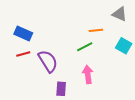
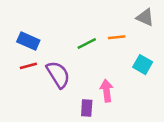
cyan square: (124, 46) -> (143, 65), moved
green line: (85, 47) -> (87, 43), moved
purple rectangle: (61, 89) -> (87, 108), moved

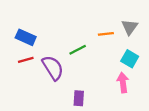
gray triangle: (145, 17) -> (130, 27), moved, turned 42
green line: (87, 43) -> (78, 50), moved
pink arrow: (107, 91) -> (123, 82), moved

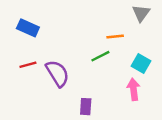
gray triangle: (130, 27) -> (141, 13), moved
blue rectangle: (26, 37) -> (28, 28), moved
green line: (78, 50) -> (100, 56), moved

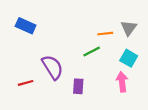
gray triangle: (141, 13) -> (129, 28), moved
red line: (28, 65) -> (26, 83), moved
purple rectangle: (86, 107) -> (78, 86), moved

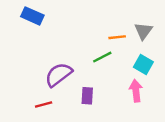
blue rectangle: (26, 26) -> (32, 16), moved
purple semicircle: (52, 67) -> (59, 75), turned -95
red line: (26, 83) -> (44, 105), moved

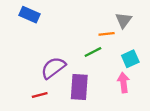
gray triangle: (143, 31) -> (124, 20), moved
cyan square: (143, 65) -> (130, 59), turned 36
purple rectangle: (87, 96) -> (79, 87), size x1.6

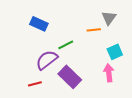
blue rectangle: (29, 15) -> (39, 24), moved
green line: (93, 52) -> (66, 45), moved
purple rectangle: (79, 87) -> (70, 77), turned -50

